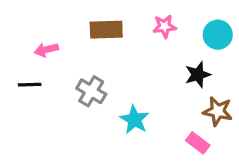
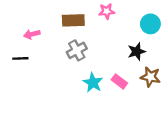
pink star: (164, 26) -> (107, 11), moved
gray cross: (91, 91) -> (77, 50), moved, turned 30
pink rectangle: (198, 143) -> (119, 81), moved

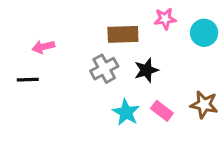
pink star: (107, 11) -> (165, 19), moved
brown rectangle: (73, 20) -> (123, 34), moved
black star: (137, 52) -> (146, 70), moved

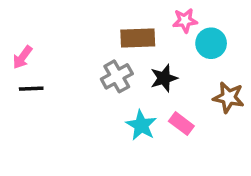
cyan circle: (204, 33) -> (211, 43), moved
pink arrow: (43, 47) -> (22, 57), moved, turned -40
brown star: (204, 105) -> (229, 97), moved

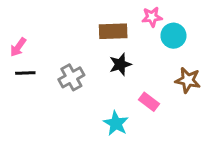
gray cross: (117, 76) -> (71, 77), moved
black star: (164, 78) -> (120, 64), moved
cyan star: (141, 125) -> (116, 123), moved

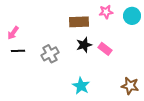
cyan circle: (173, 36) -> (132, 16), moved
brown star: (188, 80) -> (130, 86), moved
pink rectangle: (149, 102) -> (105, 49), moved

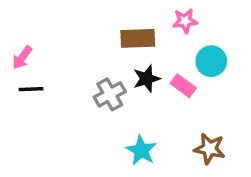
cyan circle: (132, 16) -> (211, 61), moved
gray cross: (50, 54) -> (110, 94), moved
brown star: (130, 86) -> (210, 149), moved

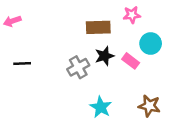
pink arrow: (22, 58) -> (12, 21), moved, turned 35

